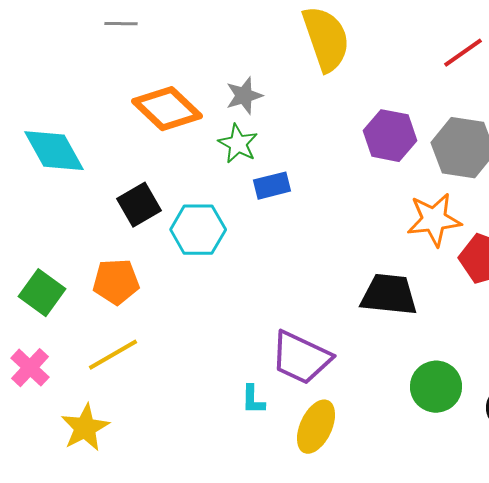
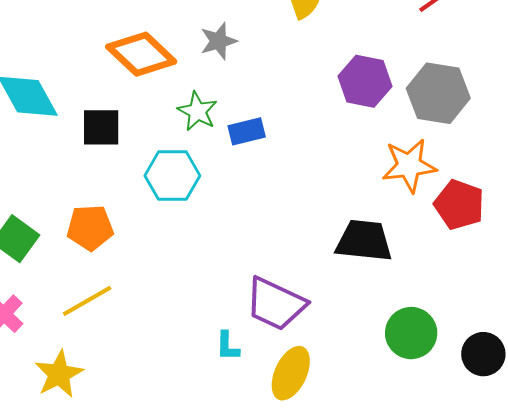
green star: (238, 144) -> (197, 111), moved
black square: (139, 205) -> (101, 127), moved, turned 30

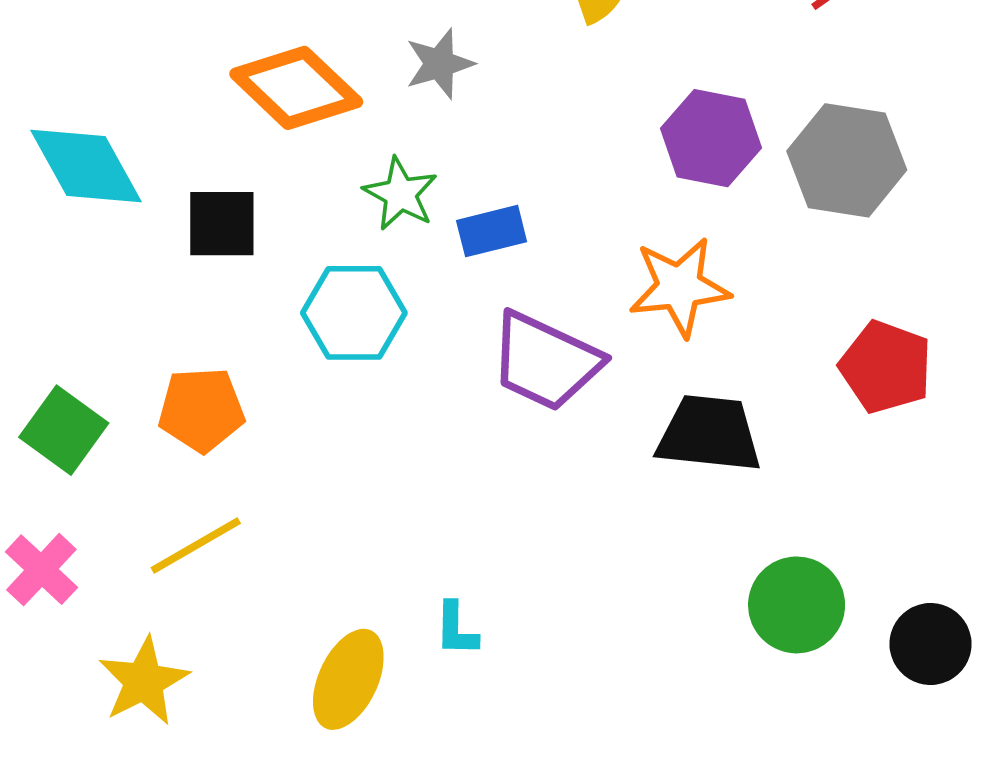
orange star: (409, 165) -> (679, 287), moved
purple trapezoid: (276, 304) -> (545, 361), moved
yellow ellipse: (291, 373) -> (348, 679), moved

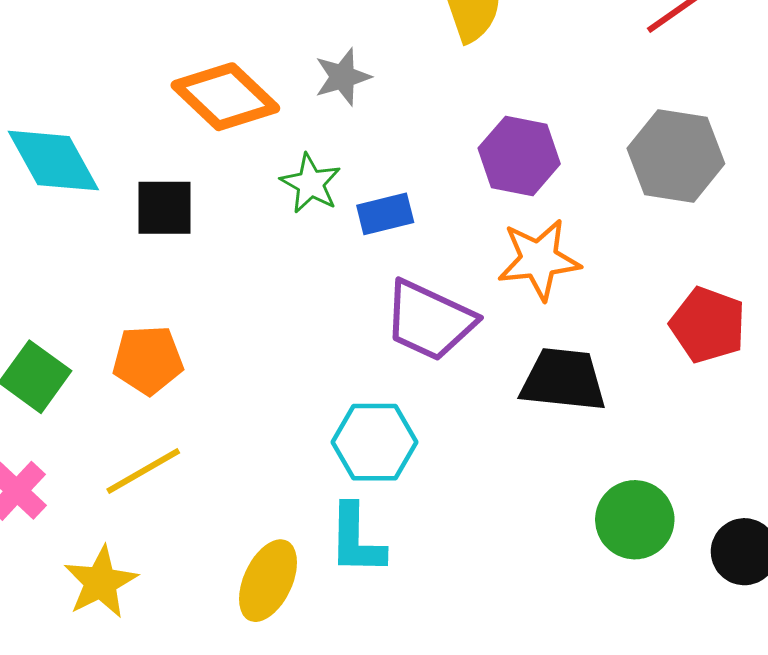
purple hexagon: (711, 138) -> (519, 156), moved
cyan hexagon: (354, 313) -> (375, 442), moved
cyan L-shape: (456, 629) -> (356, 540), size x1.6

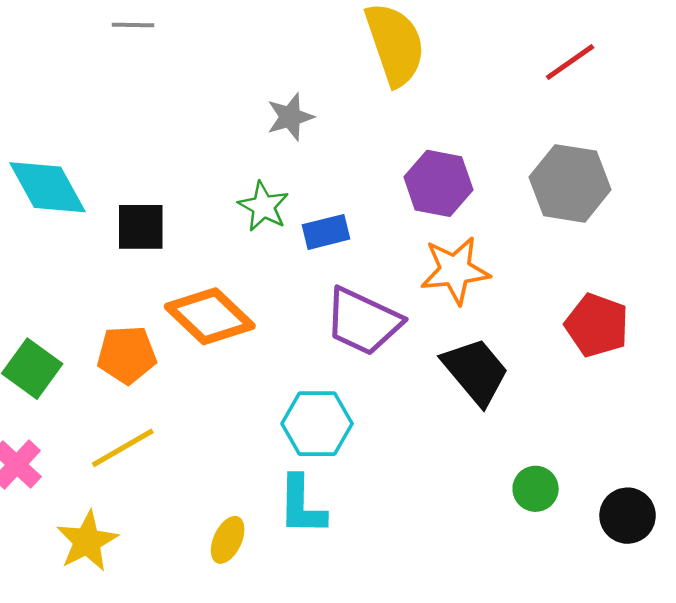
orange diamond: (225, 97) -> (210, 316), moved
black trapezoid: (563, 380) -> (475, 371), turned 44
green circle: (635, 520) -> (536, 489), size x0.7
yellow ellipse: (268, 581) -> (228, 540), size x0.7

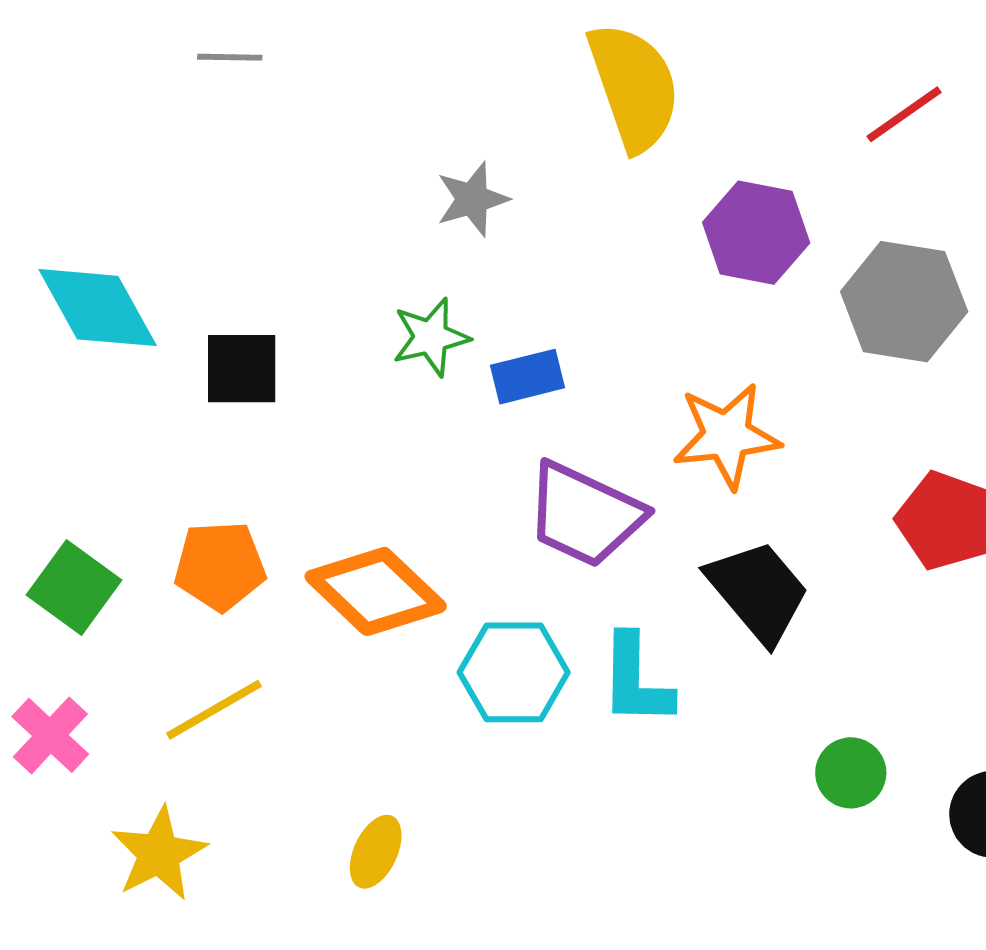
purple hexagon: (438, 183) -> (756, 233), moved
green star: (263, 206) -> (431, 337), turned 30
orange diamond: (210, 316) -> (376, 591), moved
cyan L-shape: (302, 505) -> (636, 680), moved

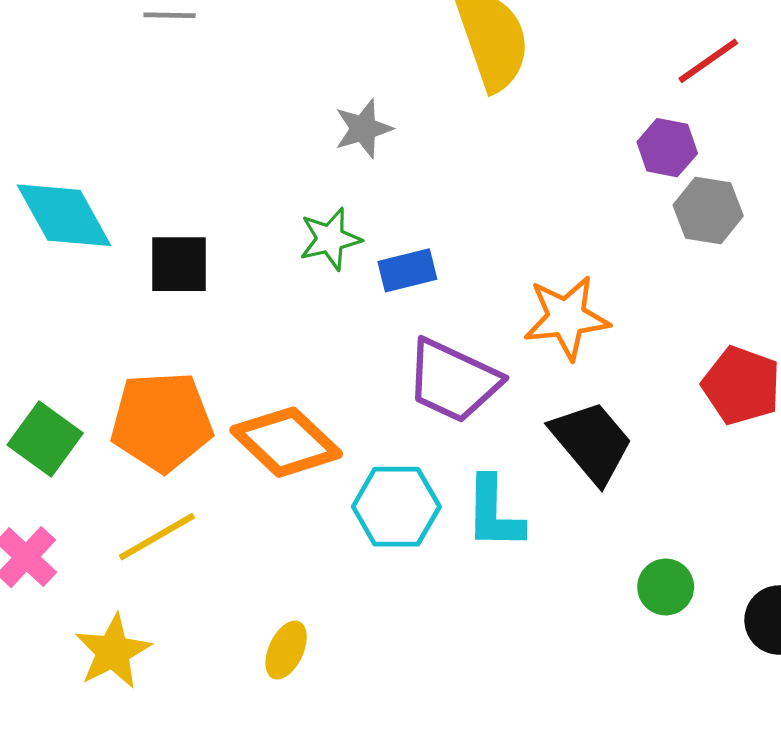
purple hexagon: (756, 233) -> (667, 148), moved, size x0.7
gray hexagon: (904, 302) -> (708, 211), size x0.7
orange pentagon: (220, 566) -> (162, 422), size x1.4

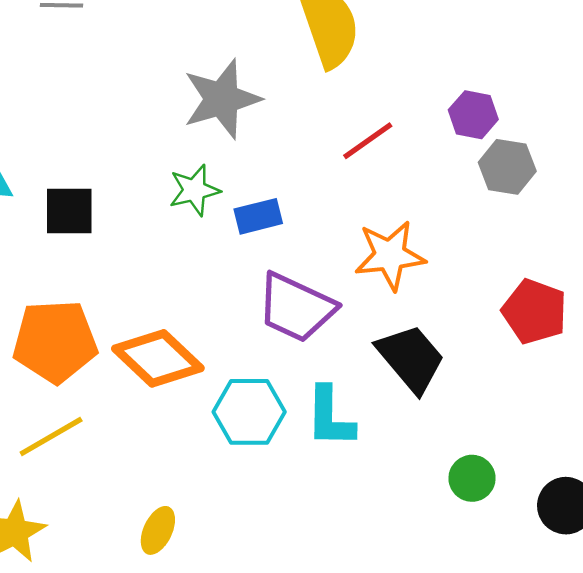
red line: (708, 61) -> (368, 141), moved
gray star: (363, 129) -> (222, 99), size x1.6

